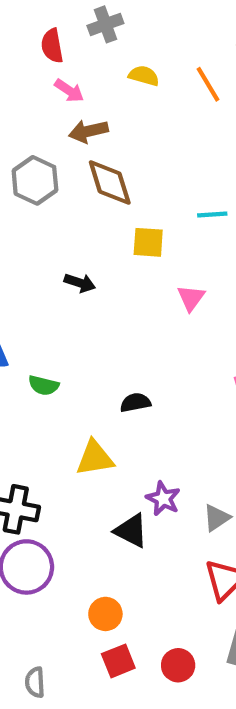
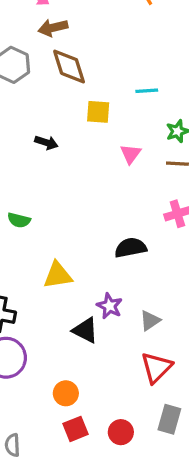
black semicircle: (135, 402) -> (131, 248), moved, size x1.4

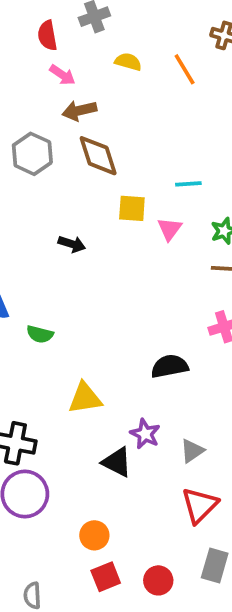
pink triangle: (131, 154) -> (170, 229), moved

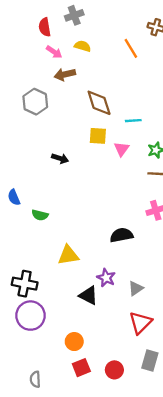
yellow semicircle: (128, 62) -> (82, 46), moved
brown diamond: (98, 156) -> (99, 103), moved

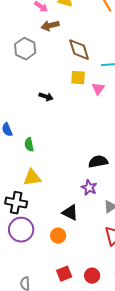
green semicircle: (40, 215) -> (29, 145), turned 64
yellow triangle: (68, 255) -> (32, 178), moved
purple star: (106, 278) -> (89, 188), moved
orange circle: (74, 342) -> (58, 236), moved

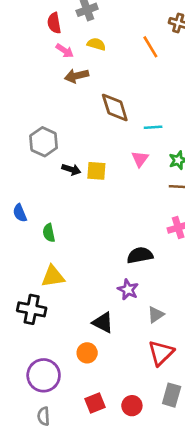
gray hexagon: (25, 49) -> (44, 142), moved
yellow square: (78, 78) -> (96, 171), moved
purple circle: (21, 230) -> (44, 375), moved

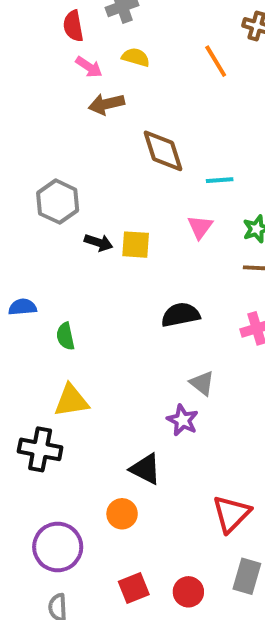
blue semicircle: (20, 213) -> (23, 307), turned 108
black semicircle: (140, 255) -> (181, 315), moved
gray triangle: (156, 315) -> (202, 383), moved, turned -48

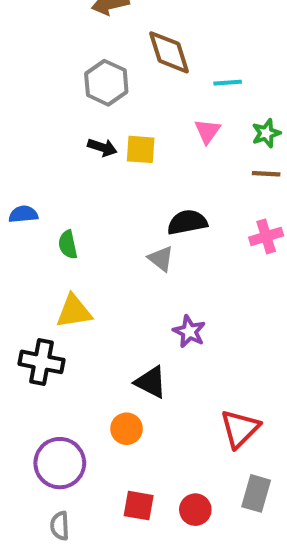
gray hexagon: (58, 202) -> (106, 83), moved
gray triangle: (202, 383) -> (161, 259), moved
red square: (134, 588) -> (139, 506), turned 32

